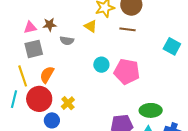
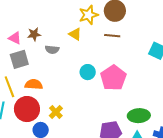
pink triangle: (30, 27) -> (15, 38), turned 40
pink pentagon: (127, 71) -> (113, 78), turned 30
orange semicircle: (47, 75) -> (34, 84), turned 66

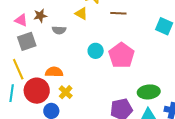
orange semicircle: (34, 84) -> (54, 72), moved

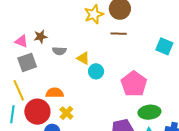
yellow triangle: (81, 14) -> (83, 58), moved
pink pentagon: (121, 55) -> (134, 84), moved

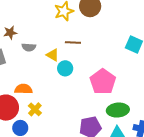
brown line: (119, 34) -> (73, 43), moved

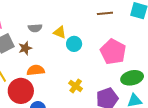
brown star: (10, 33) -> (25, 48), moved
brown line: (73, 43) -> (105, 13), moved
yellow cross: (35, 109) -> (76, 86), moved

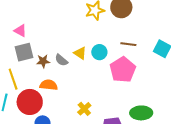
gray semicircle: (35, 28) -> (61, 60), moved, turned 32
cyan circle: (74, 44) -> (99, 52), moved
pink pentagon: (113, 52) -> (123, 70), moved

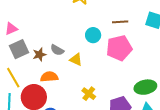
pink triangle: (20, 31) -> (11, 29), turned -40
yellow triangle: (80, 53) -> (76, 60), moved
pink pentagon: (123, 70) -> (119, 48), turned 30

